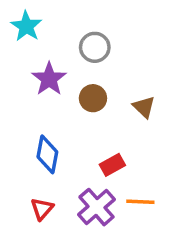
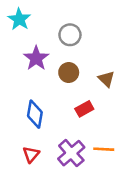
red rectangle: (112, 165) -> (84, 109), moved

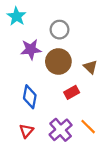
purple star: (36, 58) -> (31, 49), turned 30
brown circle: (69, 72) -> (58, 62), size x1.5
orange line: (104, 149) -> (88, 127), turned 42

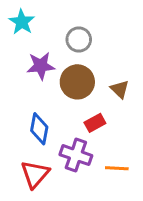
orange line: (88, 127) -> (117, 168), turned -42
purple cross: (61, 130) -> (76, 155), moved, turned -30
red triangle: (26, 131) -> (35, 174), size x1.5

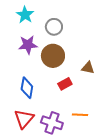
cyan star: (22, 22) -> (25, 15), moved
brown triangle: (120, 89) -> (88, 68), moved, turned -32
purple cross: (76, 155) -> (52, 123), moved

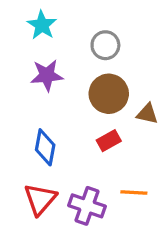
gray circle: (54, 27) -> (105, 45), moved
brown circle: (53, 56) -> (109, 94), moved

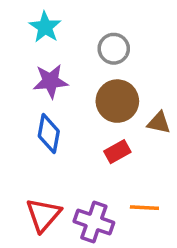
blue diamond: (45, 147) -> (49, 134), moved

